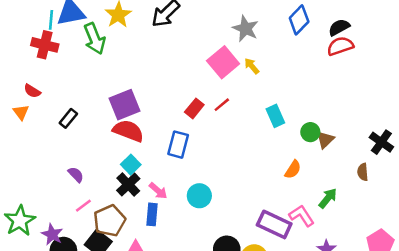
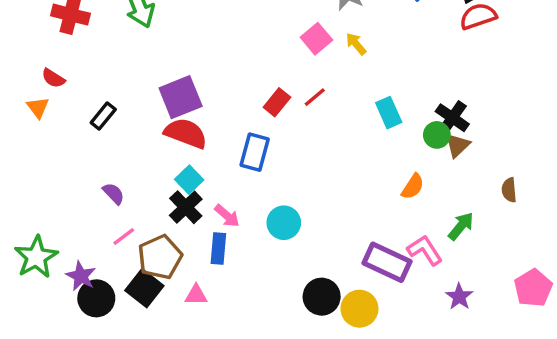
pink square: (223, 62) -> (316, 39), size x0.7
black cross: (381, 142) -> (452, 118), moved

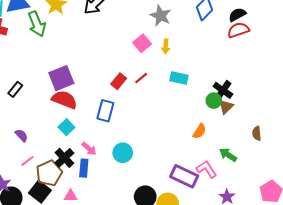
yellow arrow: (356, 44) -> (166, 46), turned -136
cyan rectangle: (389, 113) -> (179, 78), moved, turned -54
black cross: (186, 207) -> (64, 158), moved
green arrow: (461, 226) -> (228, 155), turned -96

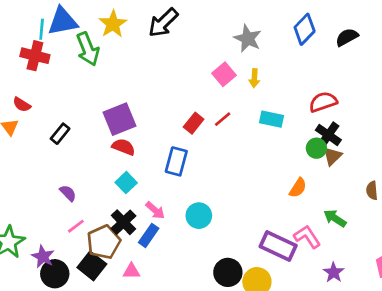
red semicircle: (238, 30) -> (323, 102), moved
red semicircle: (64, 100) -> (123, 147), size x0.7
blue rectangle: (84, 168) -> (149, 235), turned 30

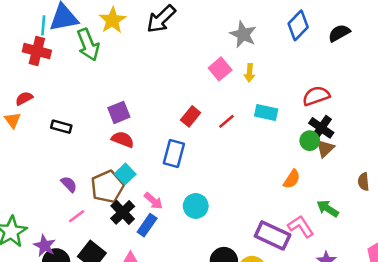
red semicircle: (22, 105) -> (24, 98), turned 120
purple square: (120, 119) -> (119, 112), size x0.7
red line: (223, 119) -> (226, 121), moved
black rectangle: (60, 134) -> (61, 127), turned 66
brown pentagon: (104, 242) -> (107, 187), moved

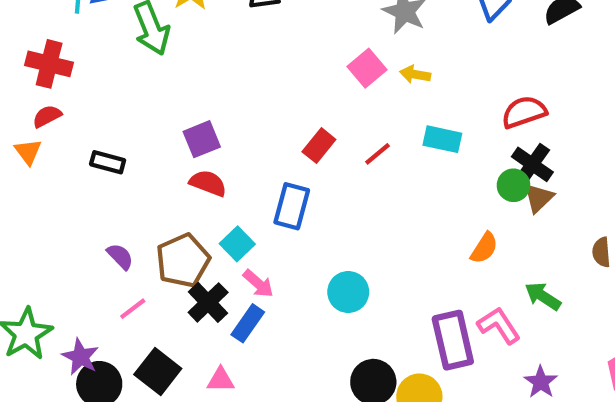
red cross: (37, 51) -> (49, 64), moved
yellow arrow: (250, 73) -> (415, 74), turned 96
cyan square: (125, 174) -> (237, 244), moved
cyan circle: (196, 206) -> (348, 292), moved
purple rectangle: (273, 235) -> (453, 340), turned 52

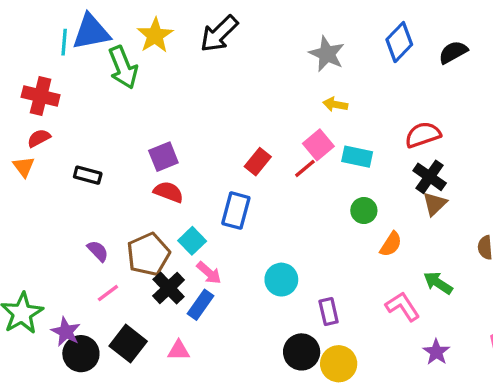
pink square: (367, 68) -> (318, 145), moved
green circle: (514, 185) -> (364, 211), moved
purple rectangle: (453, 340) -> (329, 312), moved, size x0.6

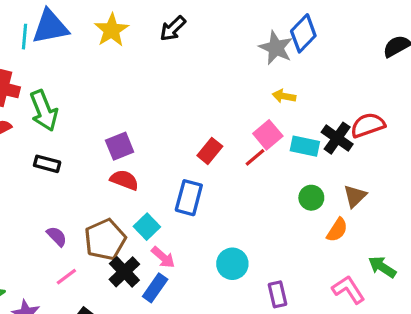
black arrow: (219, 34) -> (173, 28), size x0.7
blue diamond: (399, 42) -> (303, 33), moved
green arrow: (123, 67) -> (44, 111), moved
black cross: (430, 177) -> (337, 138), moved
brown triangle: (435, 204) -> (355, 196), moved

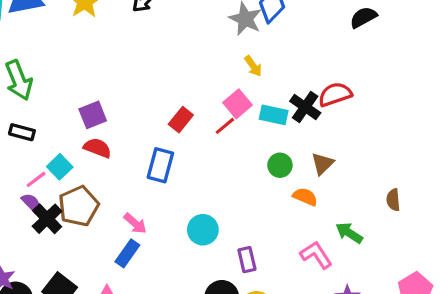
yellow arrow: (284, 96) -> (253, 66), turned -135
cyan square: (147, 227) -> (60, 167), moved
orange semicircle: (337, 230) -> (305, 197), turned -100
black cross: (124, 272) -> (47, 219), moved
pink line: (66, 277) -> (36, 179), moved

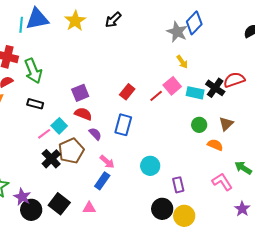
red rectangle: (181, 120) -> (127, 92), moved
red line: (225, 126) -> (156, 96), moved
purple semicircle: (31, 203) -> (95, 134), moved

